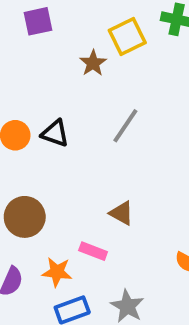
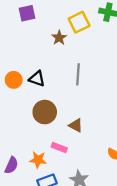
gray line: (125, 126) -> (78, 74), turned -30
brown circle: (25, 217) -> (45, 112), moved

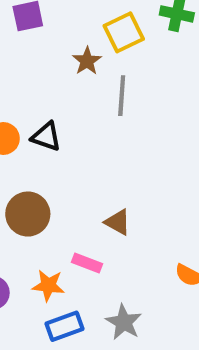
gray line: (78, 74) -> (122, 96), moved
brown circle: (45, 112) -> (28, 214), moved

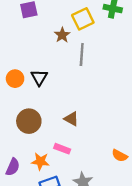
black triangle: (46, 136) -> (39, 77), turned 42
brown triangle: (118, 222) -> (71, 119), moved

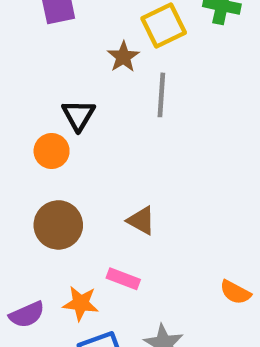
black triangle: (39, 77) -> (78, 115), moved
orange circle: (15, 79) -> (52, 151), moved
purple semicircle: (13, 167) -> (27, 315), turned 42

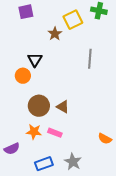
gray line: (161, 95) -> (90, 59), moved
brown circle: (58, 225) -> (39, 106), moved
orange star: (81, 303) -> (34, 132), moved

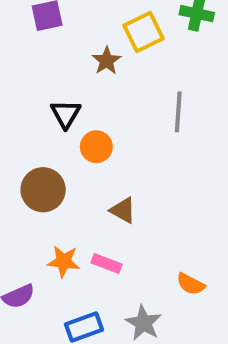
orange circle: (23, 76) -> (96, 147), moved
brown circle: (39, 106) -> (43, 190), moved
orange semicircle: (105, 139) -> (191, 284), moved

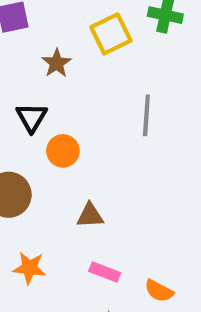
brown star: (107, 61) -> (57, 63), moved
brown triangle: (123, 210) -> (90, 216), turned -32
pink rectangle: (107, 263) -> (105, 272), moved

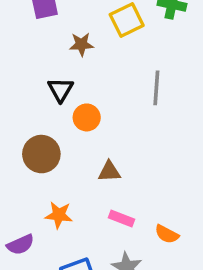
brown star: (57, 63) -> (81, 44), turned 30

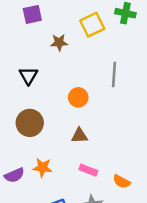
black triangle: (61, 90) -> (28, 76), moved
orange circle: (87, 117) -> (78, 97), moved
purple semicircle: (20, 245) -> (14, 175), moved

